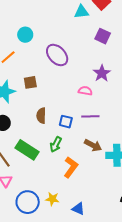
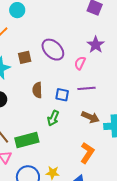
purple ellipse: (57, 55) -> (53, 50), moved
pink semicircle: (85, 91) -> (80, 63), turned -72
green rectangle: (27, 150) -> (27, 140), moved, turned -45
orange L-shape: (71, 167) -> (87, 153), moved

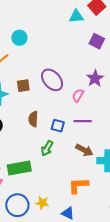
orange L-shape: (87, 153) -> (78, 186), turned -130

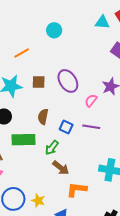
cyan circle: (19, 38) -> (54, 30), moved
brown arrow: (84, 150) -> (61, 168), moved
green rectangle: (19, 168) -> (24, 140), moved

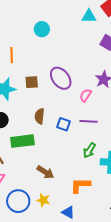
orange line: (22, 53) -> (12, 55), turned -56
green arrow: (52, 148) -> (89, 150), moved
brown arrow: (61, 168) -> (45, 172), moved

